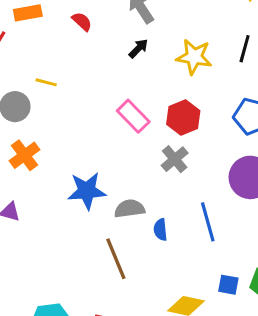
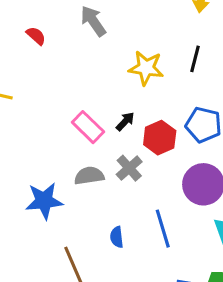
black arrow: (138, 48) -> (125, 121), moved
red hexagon: (183, 117) -> (160, 138), moved
gray semicircle: (130, 209) -> (89, 176), moved

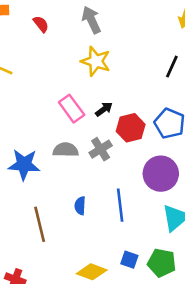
yellow star: (146, 68) -> (96, 61), moved

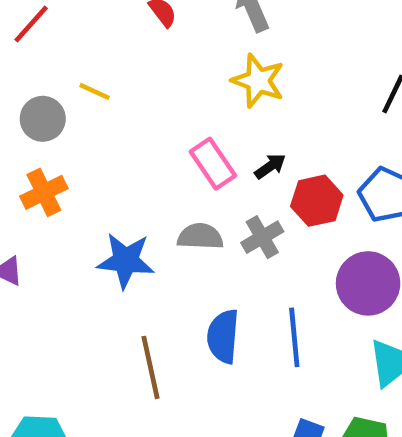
blue semicircle: (80, 206) -> (223, 336), size x1.6

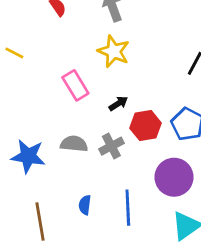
pink rectangle: (213, 164) -> (75, 85), moved
blue semicircle: (223, 336) -> (85, 205), size x0.6

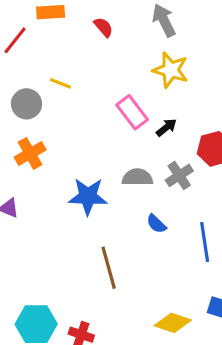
black arrow: (118, 103) -> (166, 127), moved
blue semicircle: (85, 205) -> (156, 224), moved, turned -48

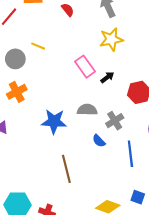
yellow star: (171, 70) -> (111, 39), turned -30
gray cross: (179, 175) -> (115, 121), moved

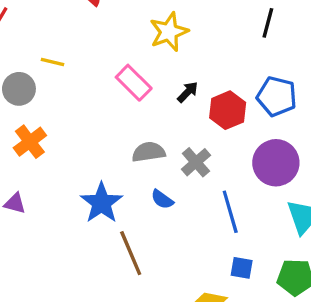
black arrow: (107, 77) -> (188, 92), moved
blue star: (54, 121) -> (101, 203), moved, turned -30
blue semicircle: (99, 141) -> (162, 199), moved
blue square: (138, 197) -> (242, 268), moved

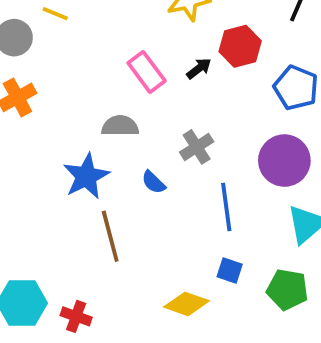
pink rectangle: (134, 83) -> (147, 72), moved
red hexagon: (228, 110) -> (240, 46), moved
gray semicircle: (149, 152) -> (120, 126), moved

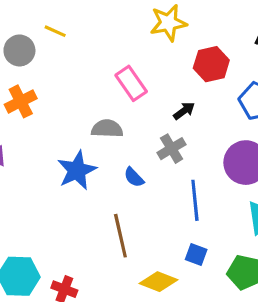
black arrow: (199, 69) -> (184, 111), moved
brown line: (110, 236) -> (120, 236), moved

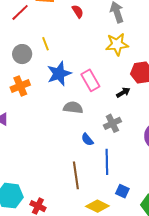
yellow line: (55, 31) -> (46, 44), turned 40
black arrow: (184, 111) -> (123, 92), moved
blue star: (77, 170) -> (59, 74), moved
blue line: (195, 200) -> (107, 162), moved

